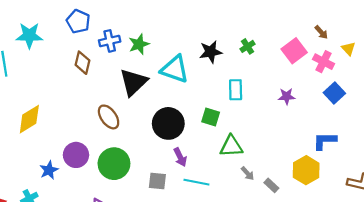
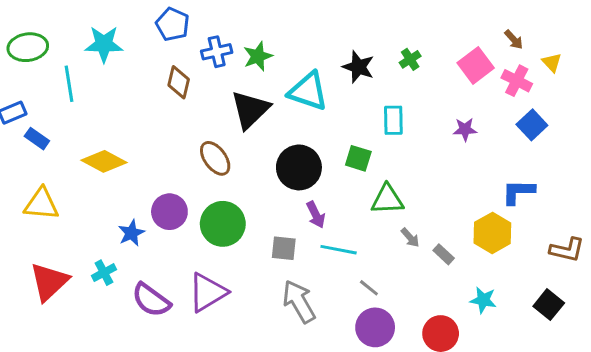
black star: (211, 52) -> (358, 67), turned 30
yellow diamond: (29, 119) -> (104, 161), turned 60

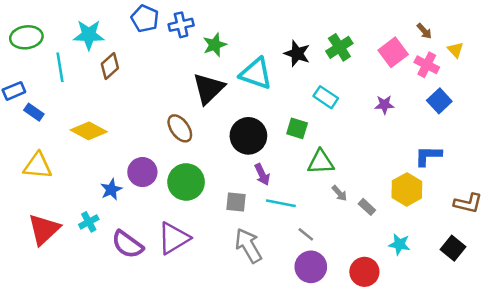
blue cross: (217, 52) -> (181, 25), moved
green cross: (410, 59) -> (339, 47), size x1.5
brown diamond: (179, 82) -> (110, 66), moved, turned 35
cyan rectangle: (393, 120) -> (326, 97), turned -55

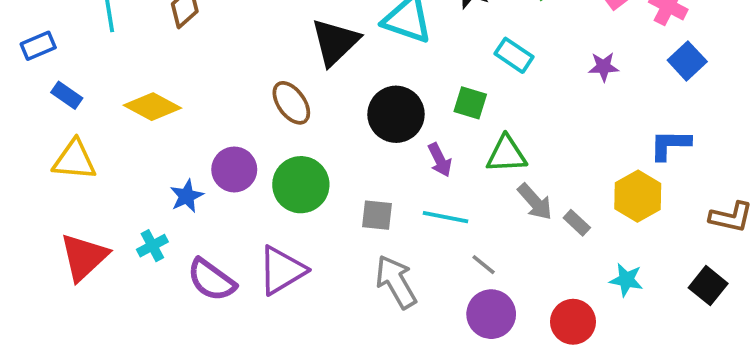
blue rectangle: (34, 112) -> (67, 95), moved
purple arrow: (262, 175) -> (440, 160), moved
gray arrow: (339, 193) -> (535, 202), size x1.5

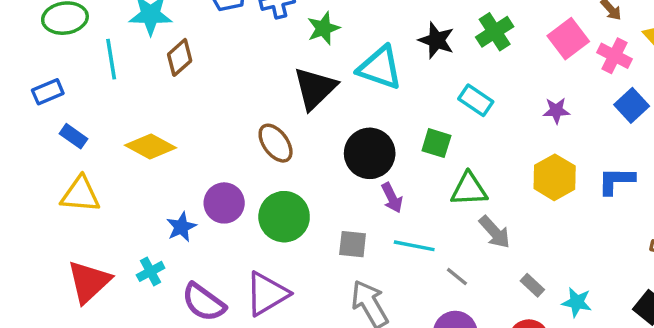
purple arrow: (440, 160) -> (392, 198), moved
yellow hexagon: (638, 196) -> (555, 177), moved
gray rectangle: (577, 223) -> (532, 285), moved
gray line: (484, 265) -> (457, 277), moved

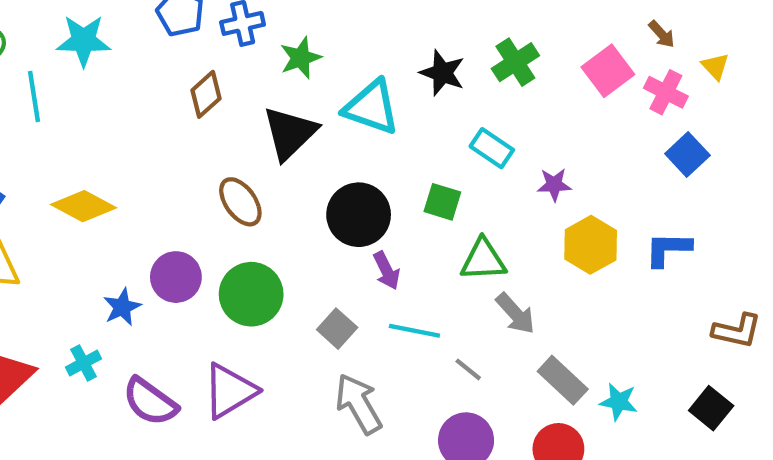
brown diamond: (180, 57) -> (206, 94), moved
purple star: (556, 111) -> (554, 185), moved
gray square: (353, 244) -> (337, 329), turned 36
gray rectangle: (532, 285) -> (563, 380), size x1.6

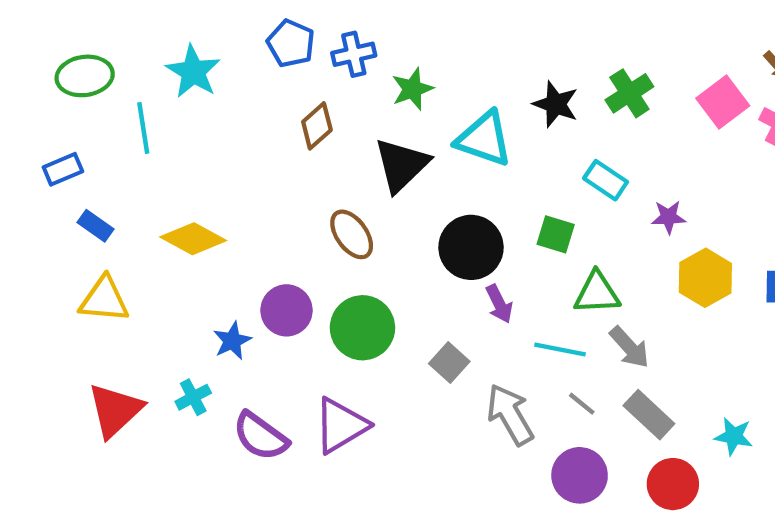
cyan star: (84, 41) -> (193, 72), turned 30
cyan line: (414, 331) -> (560, 349), moved
gray rectangle: (563, 380) -> (649, 415), moved
gray arrow: (359, 404) -> (510, 415), moved

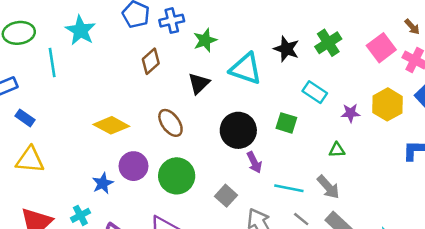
black triangle: (402, 165) -> (199, 83), size x0.7
yellow diamond: (193, 239) -> (111, 125), moved
yellow hexagon: (705, 278) -> (388, 104), moved
green triangle: (597, 293) -> (337, 150), moved, size x0.6

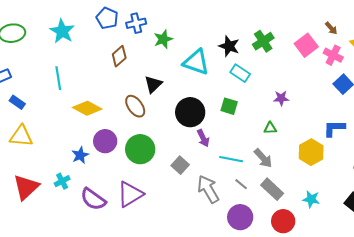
cyan line: (52, 62) -> (58, 78), moved
black triangle: (199, 83) -> (153, 84), moved
cyan rectangle: (315, 92) -> (240, 73), moved
yellow hexagon: (388, 104) -> (311, 152), moved

